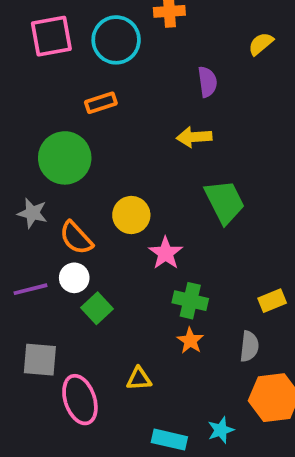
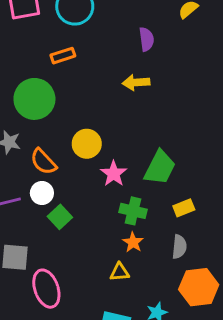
green trapezoid: (225, 202) -> (160, 168), moved, turned 54
yellow rectangle: (272, 301) -> (184, 208), moved
yellow triangle: (139, 379) -> (120, 272), moved

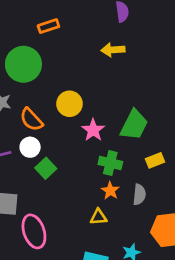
gray semicircle: (179, 247) -> (139, 195), moved

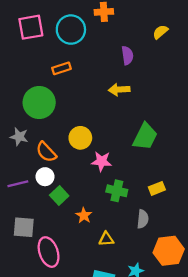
green trapezoid: (134, 125) -> (145, 137), moved
pink star: (93, 130) -> (102, 161), turned -30
orange star: (110, 191) -> (84, 216), moved

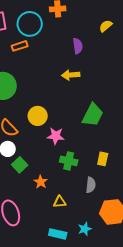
orange rectangle: (61, 68) -> (20, 46), moved
yellow rectangle: (157, 188) -> (103, 159), turned -56

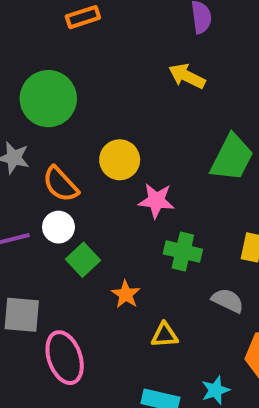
yellow arrow: (71, 75) -> (187, 76), turned 30
gray semicircle: (91, 185) -> (228, 300), turned -70

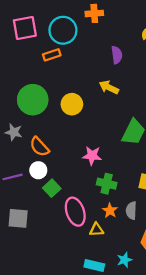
yellow circle: (120, 160) -> (72, 104), moved
orange star: (126, 294) -> (110, 211), moved
gray semicircle: (228, 300) -> (131, 211), turned -114
pink ellipse: (65, 358) -> (75, 212), moved

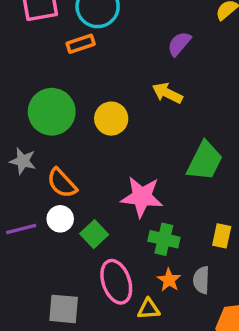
purple semicircle: (117, 55) -> (179, 44), turned -132
pink star: (92, 156) -> (142, 197), size x1.4
green square: (52, 188) -> (94, 234), moved
gray square: (18, 218) -> (64, 309), moved

